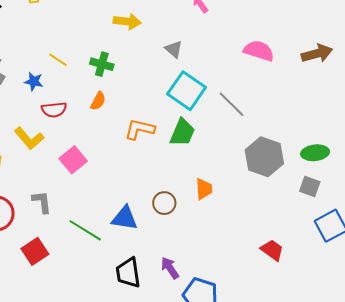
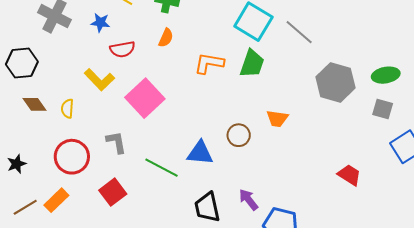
pink square: (73, 160) -> (145, 98), size x1.4
orange trapezoid: (204, 189) -> (277, 119), turned 105

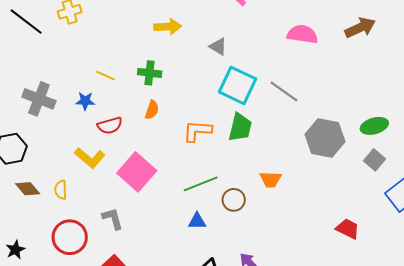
gray square: (383, 109) -> (374, 160), turned 30
blue triangle: (200, 153) -> (197, 221), size x0.7
green line: (162, 168) -> (201, 184), moved, turned -44

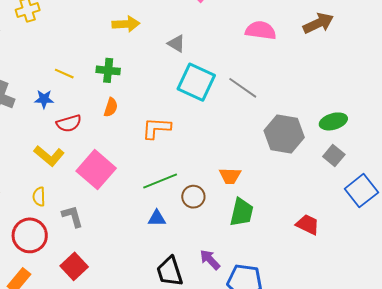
green trapezoid: (240, 127) -> (242, 212), moved
yellow semicircle: (61, 190) -> (39, 197), moved

